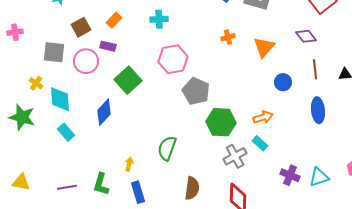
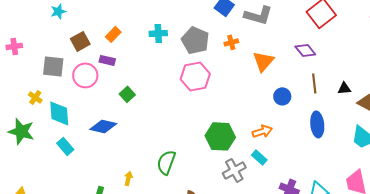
orange cross: (228, 37) -> (231, 42), moved
pink hexagon: (173, 59) -> (195, 76), moved
green square: (128, 80) -> (127, 94), size x0.6
gray pentagon: (196, 91) -> (195, 40), moved
blue diamond: (104, 112) -> (103, 126), turned 60

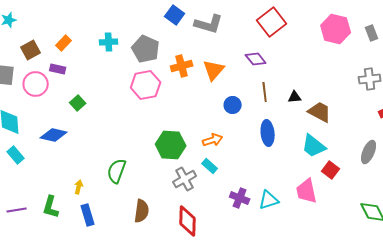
orange cross: (231, 42) -> (182, 66), moved, size x1.5

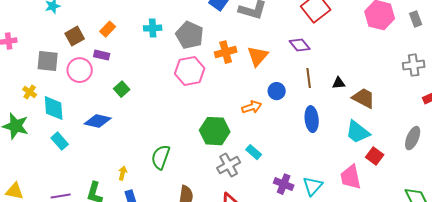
orange arrow: (213, 140) -> (252, 107), moved
cyan triangle: (269, 200) -> (313, 186), turned -30

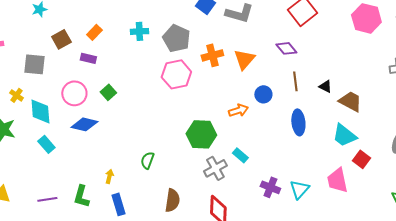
pink circle: (80, 70) -> (74, 93), moved
black triangle: (339, 83) -> (325, 86), turned 32
green semicircle: (161, 157) -> (147, 160), size x0.7

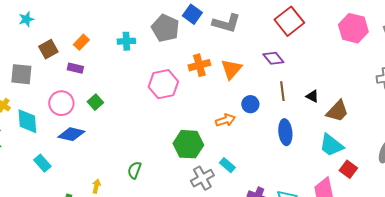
gray pentagon: (176, 38) -> (165, 28), moved
brown trapezoid: (350, 101) -> (337, 111), turned 105
cyan rectangle: (46, 144) -> (42, 163), moved

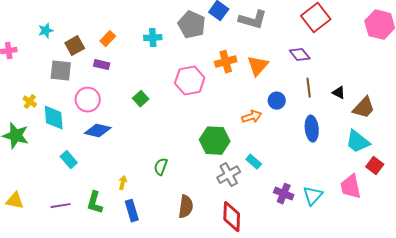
cyan star: (26, 19) -> (46, 31), moved
gray square: (21, 74) -> (61, 71), moved
green square: (95, 102) -> (141, 99), moved

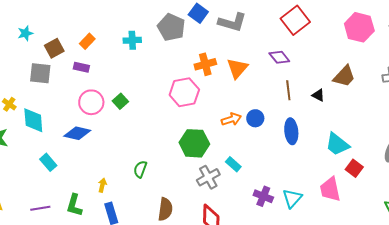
pink hexagon: (190, 81) -> (184, 92), moved
pink circle: (88, 100) -> (91, 102), moved
blue circle: (277, 101) -> (255, 118), moved
brown trapezoid: (364, 108) -> (344, 76), moved

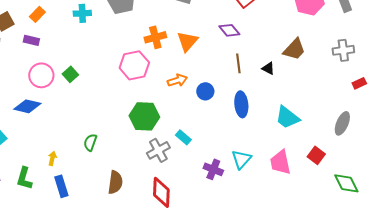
orange arrow: (231, 119) -> (177, 80), moved
red square: (354, 168) -> (316, 155), moved
cyan triangle: (292, 198) -> (241, 159), moved

